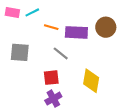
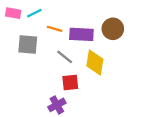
gray square: (20, 52) -> (28, 44), moved
red square: (51, 78) -> (70, 83), moved
yellow diamond: (91, 81) -> (95, 62), moved

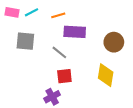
orange line: (55, 29) -> (58, 15), moved, turned -32
brown circle: (113, 29) -> (114, 42), moved
yellow diamond: (95, 62) -> (106, 75), moved

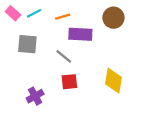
pink rectangle: (12, 12) -> (13, 13), turned 32
brown circle: (114, 42) -> (113, 18), moved
purple cross: (52, 97) -> (35, 96), moved

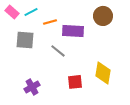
orange line: (63, 17) -> (50, 22), moved
red square: (69, 82) -> (75, 82), moved

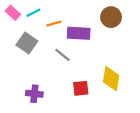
gray square: (25, 40) -> (27, 43), turned 30
purple cross: (32, 87) -> (34, 94), turned 35

